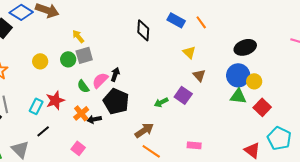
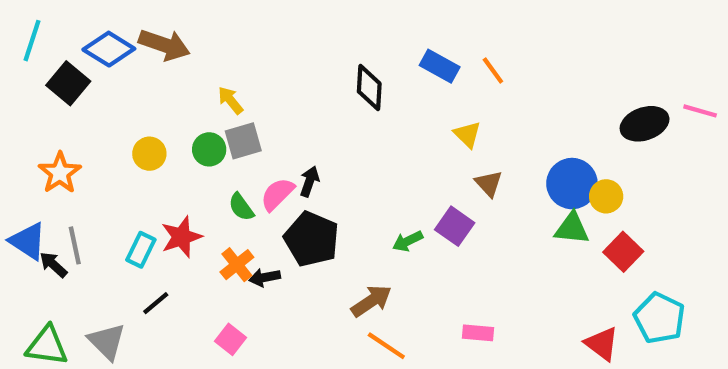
black ellipse: (245, 47) -> (645, 124), moved

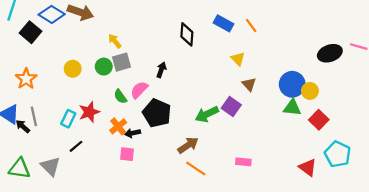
black arrow: (309, 181) -> (161, 70), moved
green arrow: (408, 241) -> (207, 114), size x1.5
pink square: (230, 339) -> (127, 154), moved, turned -32

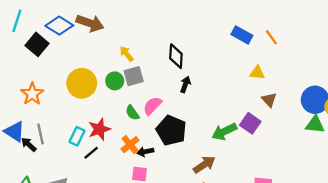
black diamond: (187, 34) -> (176, 56), moved
yellow triangle: (238, 59) -> (257, 73), turned -40
yellow circle: (73, 69) -> (82, 83), size x1.6
black arrow: (161, 70) -> (185, 84), moved
black line: (76, 146) -> (91, 153), moved

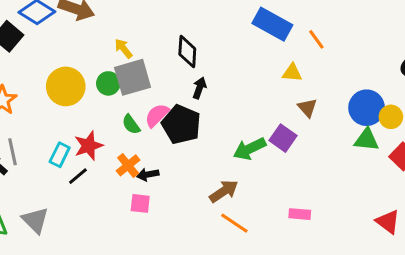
blue rectangle: (242, 35) -> (272, 24), size x1.4
orange line: (271, 37) -> (316, 39), moved
gray square: (134, 76) -> (133, 77), size x1.4
black pentagon: (171, 130) -> (181, 124), moved

